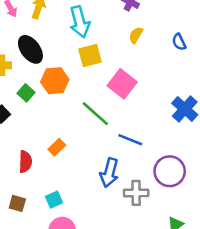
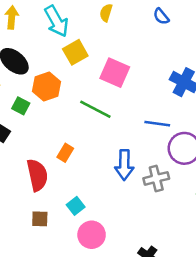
yellow semicircle: (136, 35) -> (106, 13), moved
blue line: (130, 140) -> (157, 124), moved
red semicircle: (25, 162) -> (37, 175), size x1.4

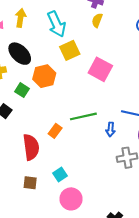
green line: (95, 109) -> (83, 116), moved, turned -45
blue arrow: (124, 165) -> (110, 129), moved, size x0.6

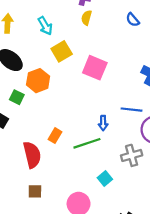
cyan arrow: (57, 24) -> (45, 26), size x0.7
green line: (83, 116) -> (87, 143), moved
blue arrow: (110, 129) -> (103, 123), moved
cyan square: (60, 175) -> (105, 179), moved

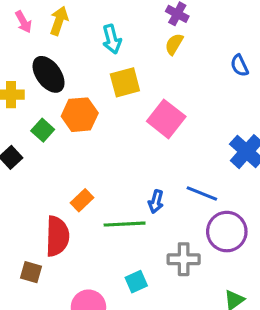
red semicircle: (32, 155) -> (57, 236), moved

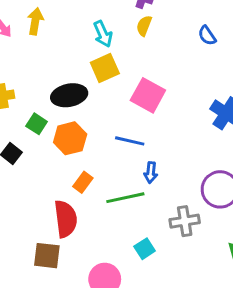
cyan arrow: (112, 39) -> (103, 34), moved
black ellipse: (49, 74) -> (69, 95), moved, turned -56
orange hexagon: (80, 115) -> (70, 138), moved
blue line: (202, 194) -> (130, 141), moved
brown square: (31, 272) -> (47, 256), size x1.4

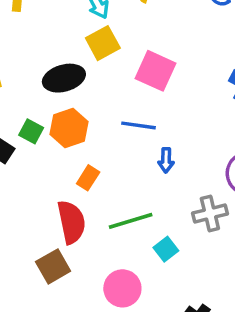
green square: (37, 124) -> (31, 131), moved
green line: (125, 198) -> (131, 221), moved
brown square: (47, 256) -> (53, 266), turned -32

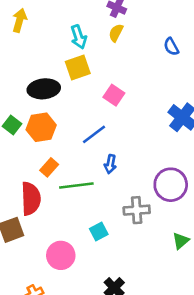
pink square: (155, 71) -> (114, 95), size x0.7
blue line: (139, 125) -> (94, 134), turned -55
green line: (131, 221) -> (76, 186), moved

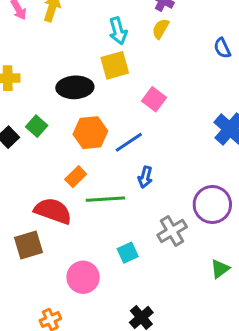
orange hexagon: (41, 127) -> (90, 133), moved
red semicircle: (31, 199) -> (53, 211), turned -72
gray cross: (137, 210) -> (172, 231), turned -30

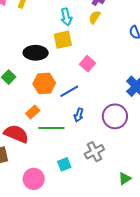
purple circle: (212, 204) -> (115, 116), moved

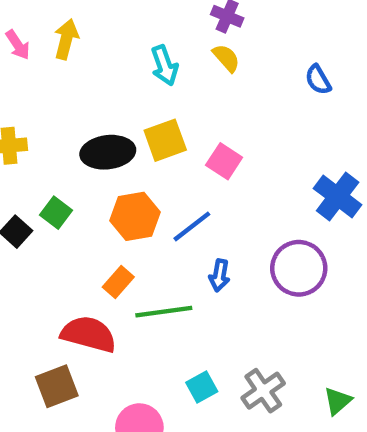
yellow semicircle: (95, 17) -> (226, 58), turned 112
yellow square: (63, 40) -> (165, 140), moved
gray cross: (94, 152) -> (263, 391), moved

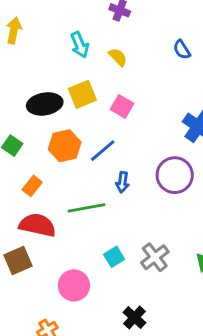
yellow semicircle: (226, 58) -> (118, 57), moved
orange rectangle: (118, 282) -> (32, 186), moved

